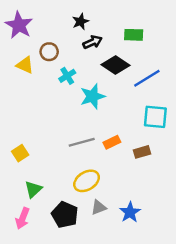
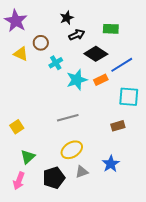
orange rectangle: (112, 142) -> (101, 80), moved
blue star: (130, 212) -> (111, 164), moved
black pentagon: (65, 215) -> (54, 178), turned 30

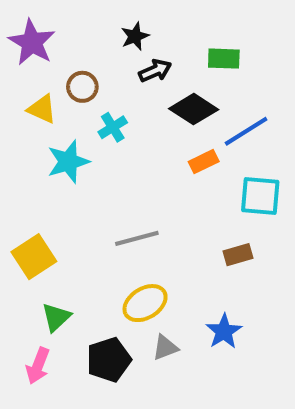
cyan star: (77, 80) -> (68, 162), moved
yellow square: (17, 127) -> (34, 257), size x1.5

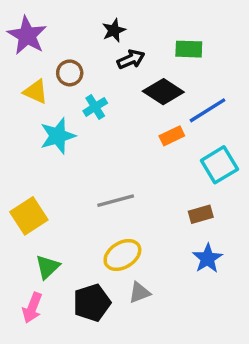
cyan square: (260, 196) -> (219, 165), turned -36
blue star: (224, 331) -> (208, 258), moved

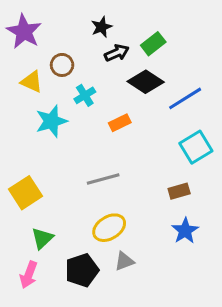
green rectangle: (189, 49) -> (153, 44), moved, turned -40
orange rectangle: (172, 136) -> (120, 123), moved

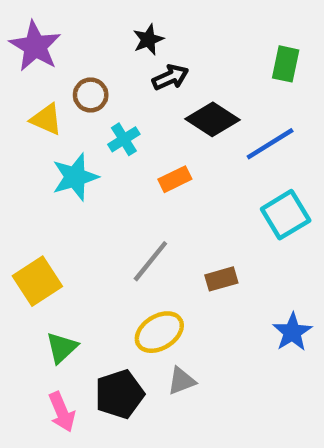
green rectangle: (153, 44) -> (286, 64), moved, turned -40
gray line: (103, 179) -> (150, 261), turned -36
brown rectangle: (179, 191) -> (221, 279), moved
blue star: (185, 231) -> (292, 332), moved
pink arrow: (29, 275) -> (62, 412), moved, turned -44

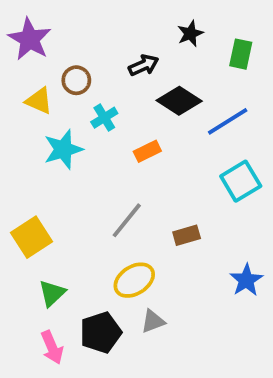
black star: (148, 40) -> (190, 34), moved

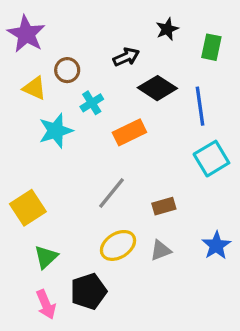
blue line: (228, 121) -> (200, 106), turned -66
orange rectangle: (147, 151) -> (129, 132), size x1.4
gray triangle: (153, 321) -> (161, 250), moved

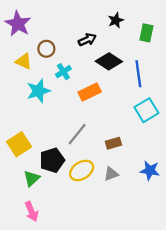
blue star: (216, 245) -> (150, 170), turned -30
black pentagon: (89, 291) -> (52, 160), moved

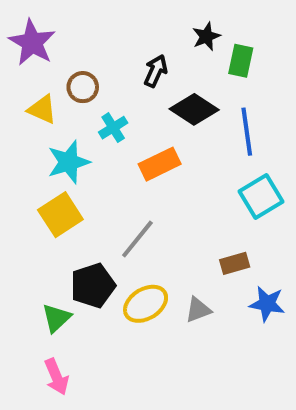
green rectangle: (146, 33) -> (241, 61), moved
black arrow: (87, 40) -> (156, 71), turned -42
brown rectangle: (113, 143) -> (235, 263), moved
yellow square: (19, 144) -> (60, 215), moved

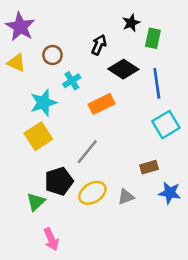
yellow triangle: (42, 109) -> (16, 63), moved
pink arrow: (56, 377) -> (51, 239), moved

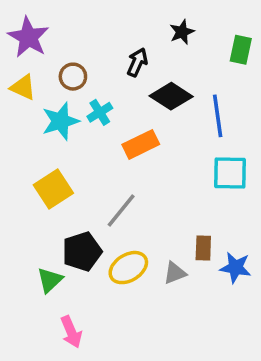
green rectangle: (153, 38) -> (241, 50), moved
cyan star: (43, 103) -> (60, 121), moved
cyan square: (166, 125) -> (230, 173), turned 32
brown rectangle: (149, 167) -> (203, 248), moved, turned -72

